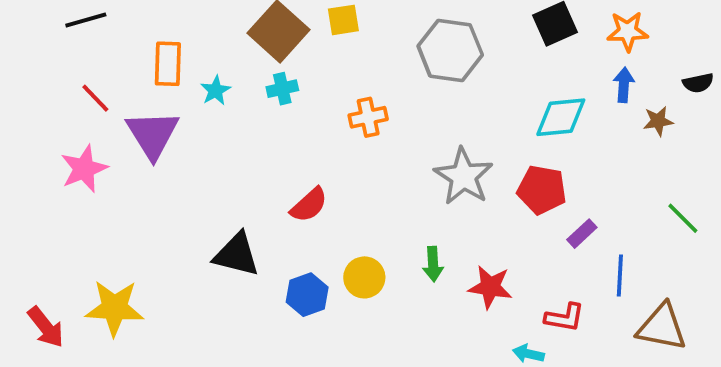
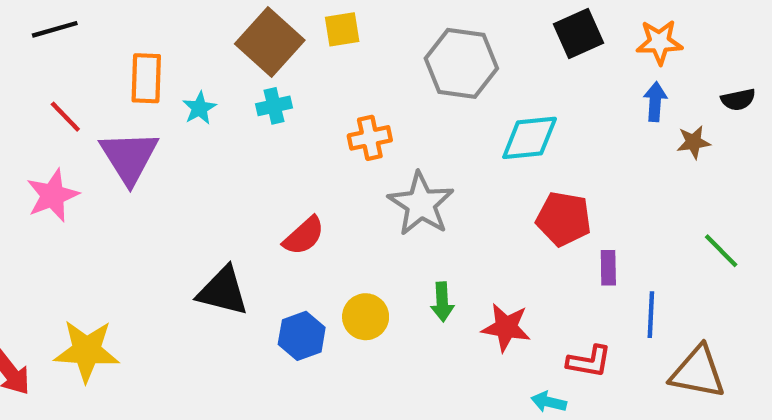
cyan diamond: (561, 117) -> (530, 138), moved
gray star: (464, 176) -> (421, 204), moved
purple rectangle: (582, 234) -> (608, 268), turned -48

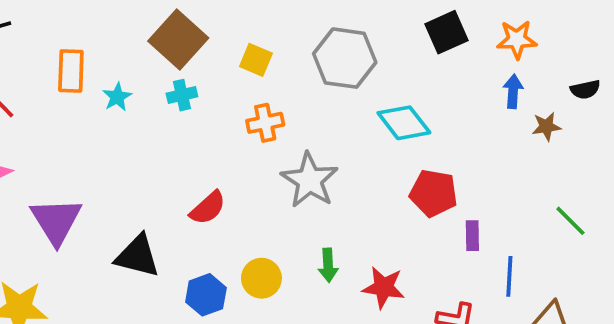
yellow square: (342, 29) -> (256, 60), moved, turned 32
cyan diamond: (530, 138) -> (404, 123), turned 58
purple triangle: (129, 157) -> (56, 221), moved

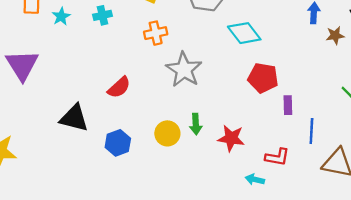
purple triangle: (56, 221) -> (22, 65), moved
yellow circle: (261, 278) -> (167, 133), moved

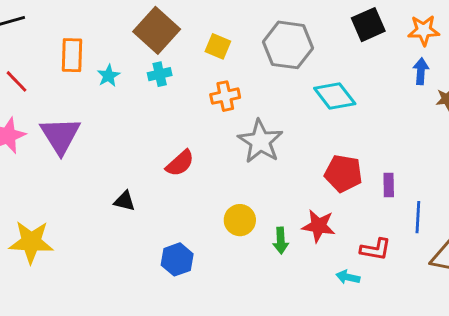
red pentagon: (263, 78) -> (343, 173), moved
black triangle: (74, 118) -> (125, 201), size x0.6
green arrow: (196, 124) -> (281, 241), moved
blue hexagon: (118, 143) -> (177, 259), moved

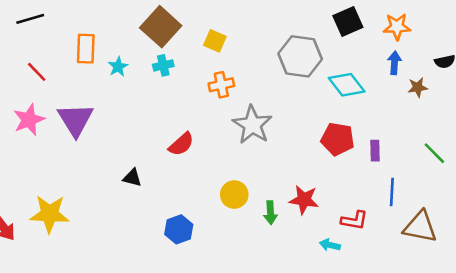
gray hexagon: (288, 45) -> (300, 56), moved
cyan diamond: (335, 96) -> (347, 85), moved
red pentagon: (343, 173) -> (338, 139), moved
purple rectangle: (389, 185) -> (375, 151), moved

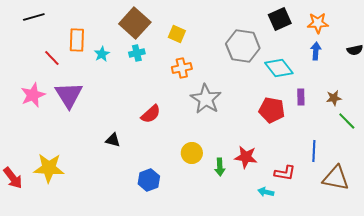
red line: (37, 72) -> (52, 58), moved
brown star: (418, 87) -> (334, 98), moved
purple rectangle: (375, 151) -> (301, 97), moved

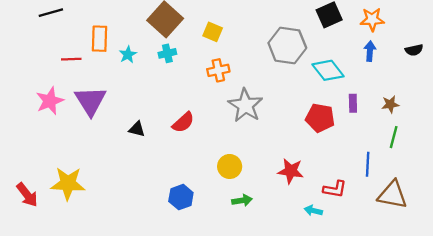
red line: (52, 58) -> (71, 59), turned -48
green line: (347, 121) -> (394, 137), moved, turned 60
black triangle: (113, 140) -> (137, 129), moved
green arrow: (220, 167) -> (242, 200), moved, turned -96

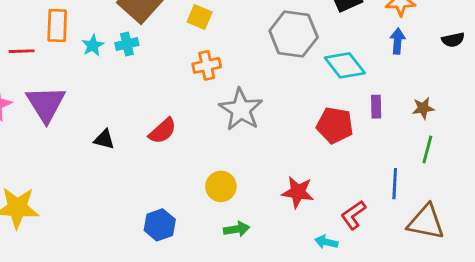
cyan cross: (167, 53) -> (127, 44), moved
red L-shape: (335, 189) -> (353, 215), turned 135

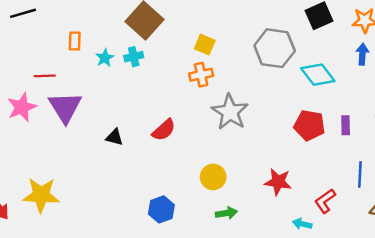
yellow square: (200, 17) -> (205, 45), moved
orange rectangle: (57, 26) -> (75, 41), size x0.7
red line: (22, 51) -> (45, 76), moved
purple rectangle: (376, 107) -> (346, 125), moved

